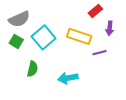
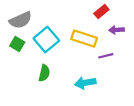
purple arrow: (110, 28) -> (117, 30), turned 80
green semicircle: (32, 69) -> (44, 73), moved
cyan arrow: (68, 78) -> (85, 83), moved

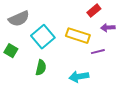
green square: (17, 44) -> (11, 51), moved

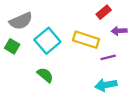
green square: (11, 51) -> (12, 46), moved
green semicircle: (41, 68) -> (45, 75), turned -63
cyan arrow: (79, 77) -> (106, 85), moved

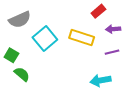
green square: (12, 46) -> (11, 55), moved
purple line: (108, 57) -> (112, 52), moved
green semicircle: (45, 75) -> (22, 74), moved

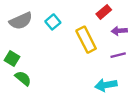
yellow rectangle: (82, 37) -> (86, 40), turned 45
cyan square: (45, 38) -> (53, 22), moved, size x0.6

